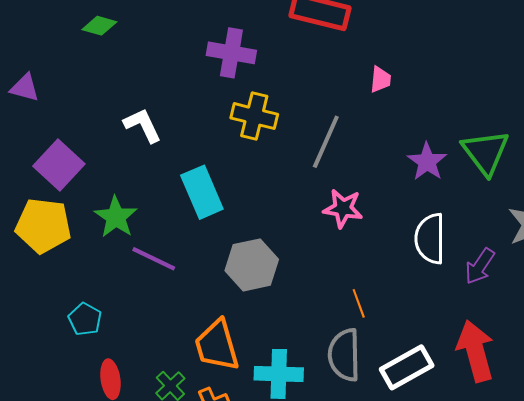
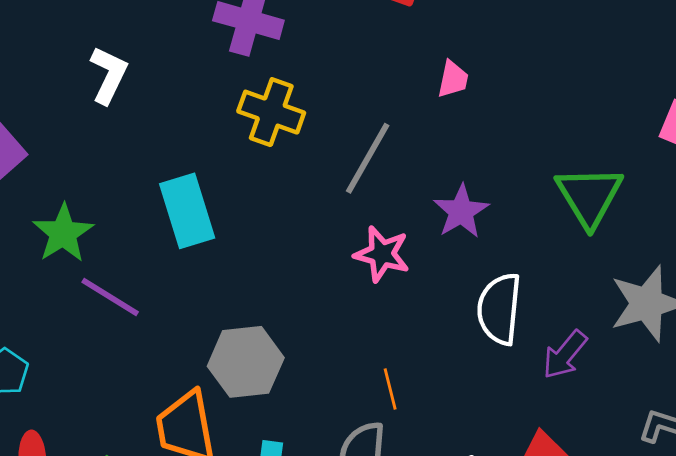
white L-shape: (143, 125) -> (109, 75), moved, turned 45
purple star: (427, 162) -> (461, 211), moved
gray hexagon: (252, 265) -> (246, 362), moved

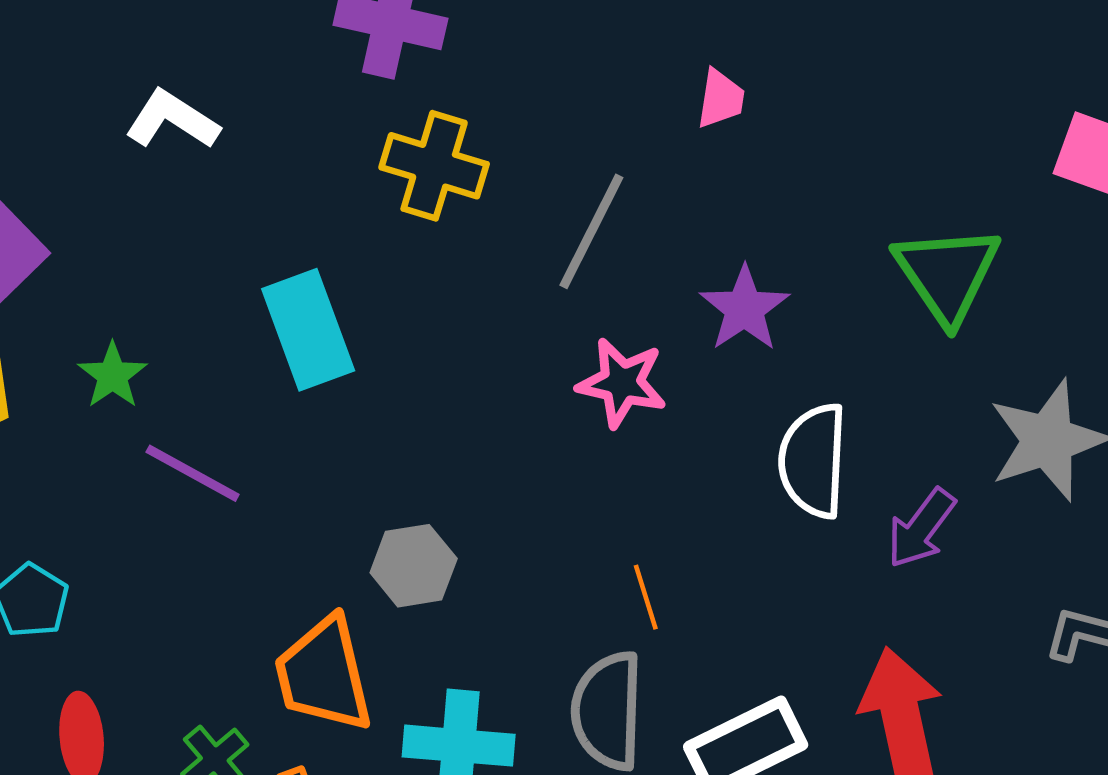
white L-shape: (109, 75) -> (172, 120), turned -80
green star: (63, 233) -> (113, 375), size x0.7
gray hexagon: (246, 362) -> (414, 566), size x0.7

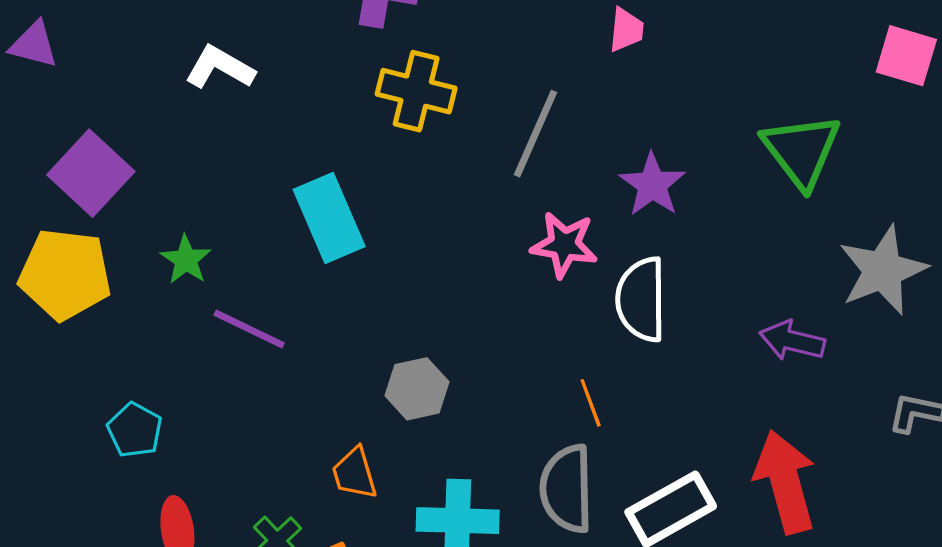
white semicircle: (813, 461) -> (641, 299), moved
purple arrow: (921, 528) -> (792, 341), turned 70
orange trapezoid: (324, 675) -> (355, 473), size x0.6

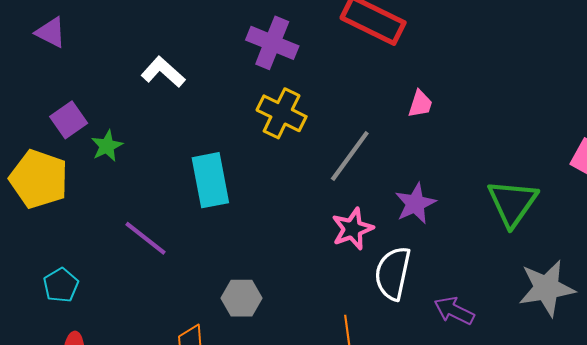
purple square: (91, 173) -> (69, 120), size x0.7
pink star: (564, 245) -> (352, 229), turned 30
green star: (186, 260) -> (107, 146), moved
purple arrow: (792, 341) -> (454, 311), moved

